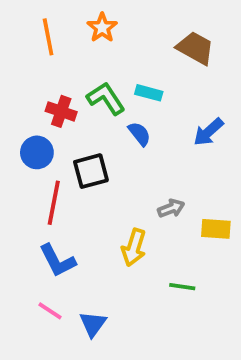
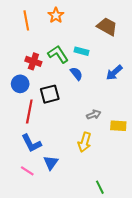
yellow arrow: (134, 248) -> (85, 142), moved
green line: (182, 287) -> (100, 187), moved, turned 56
blue triangle: (93, 324) -> (51, 163), moved

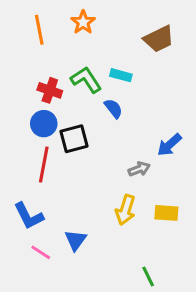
brown trapezoid: (107, 27) -> (159, 39), turned 125
blue arrow: (114, 73) -> (169, 145), moved
blue circle: (20, 84) -> (44, 124), moved
yellow rectangle: (118, 126) -> (166, 213), moved
blue L-shape: (31, 143) -> (29, 216), moved

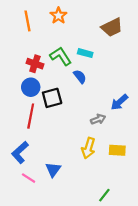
blue L-shape: (29, 216) -> (20, 152), turned 75
green line: (148, 277) -> (104, 195), turned 64

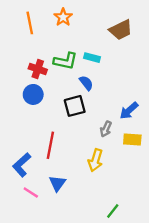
green L-shape: (61, 56) -> (65, 61), turned 135
black square: (52, 98) -> (75, 106), moved
red line: (31, 116) -> (50, 145), moved
gray arrow: (98, 119) -> (106, 129), turned 136
yellow rectangle: (117, 150) -> (132, 139), moved

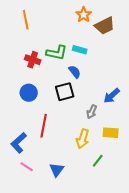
orange star: (63, 17) -> (84, 15), moved
blue circle: (33, 94) -> (29, 93), moved
yellow rectangle: (132, 139) -> (111, 133), moved
blue triangle: (57, 183) -> (57, 170), moved
green line: (113, 211) -> (98, 161), moved

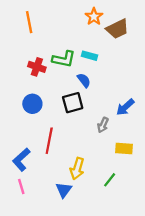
yellow arrow: (83, 139) -> (77, 169), moved
pink line: (27, 167) -> (21, 187), moved, turned 40

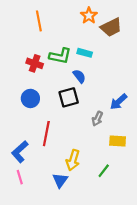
orange line: (29, 22) -> (39, 21), moved

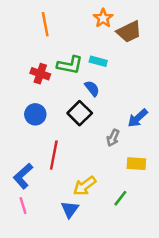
black square: (69, 97) -> (80, 113), turned -30
yellow arrow: (73, 160) -> (85, 186), turned 36

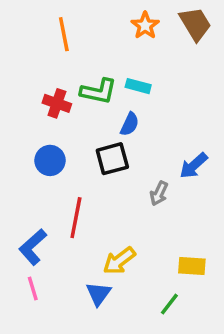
brown trapezoid: (129, 32) -> (195, 24), moved, turned -95
blue semicircle: (92, 88) -> (130, 124), turned 63
black square: (80, 113) -> (112, 159), turned 30
yellow rectangle: (136, 164) -> (192, 266), moved
green line: (120, 198) -> (169, 304), moved

